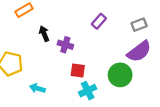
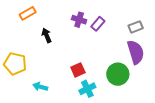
purple cross: (65, 45) -> (79, 20), moved
purple semicircle: (139, 51) -> (136, 52), turned -70
red square: (78, 70) -> (78, 70), turned -32

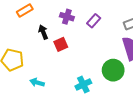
purple cross: (79, 20) -> (67, 17), moved
red square: (78, 70) -> (61, 44), moved

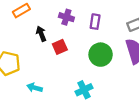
purple rectangle: (94, 21) -> (95, 22), turned -32
green circle: (113, 70) -> (101, 55), moved

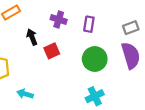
cyan cross: (84, 90) -> (95, 96), moved

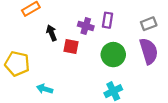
purple cross: (59, 19) -> (86, 26), moved
red square: (52, 51) -> (71, 47), turned 35

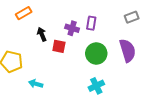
gray rectangle: (149, 24) -> (132, 17), moved

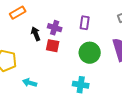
purple cross: (72, 28) -> (55, 28), moved
cyan cross: (96, 86) -> (81, 85), moved, turned 35

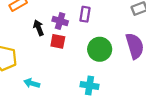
purple rectangle: (85, 23) -> (85, 14), moved

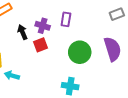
red square: (58, 41) -> (40, 45), turned -32
cyan arrow: (32, 83) -> (12, 76), moved

